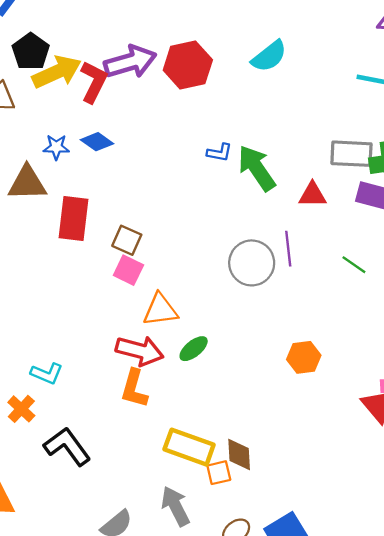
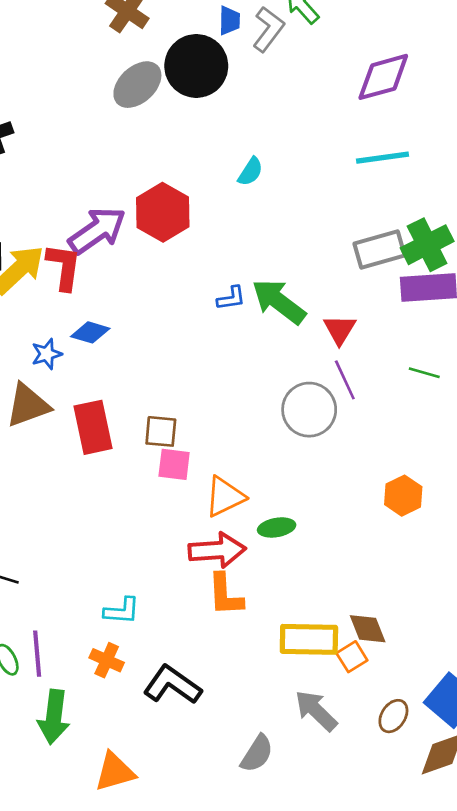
cyan semicircle: (269, 56) -> (250, 172), size x0.7
red triangle: (312, 195) -> (340, 330), moved, turned -40
green ellipse: (194, 349) -> (277, 527), turned 48

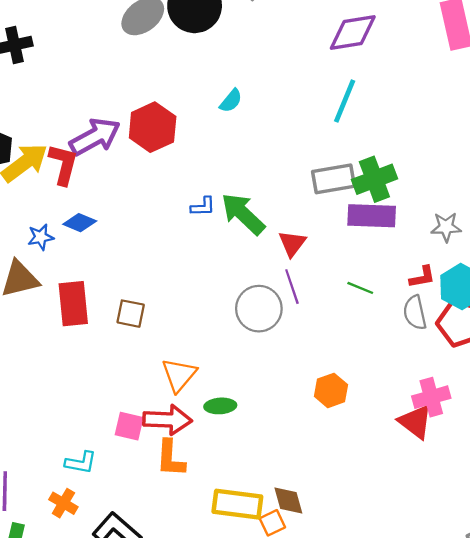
cyan line: (383, 158) -> (345, 101), turned -66
pink square: (174, 464) -> (129, 426), moved
orange triangle: (225, 497) -> (179, 375), turned -30

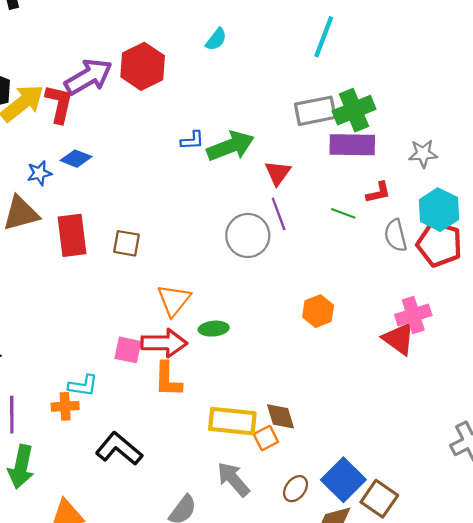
green arrow: (243, 214) -> (230, 146), turned 117
red L-shape: (422, 277) -> (378, 192), moved
orange cross: (63, 503) -> (65, 406), moved, turned -32

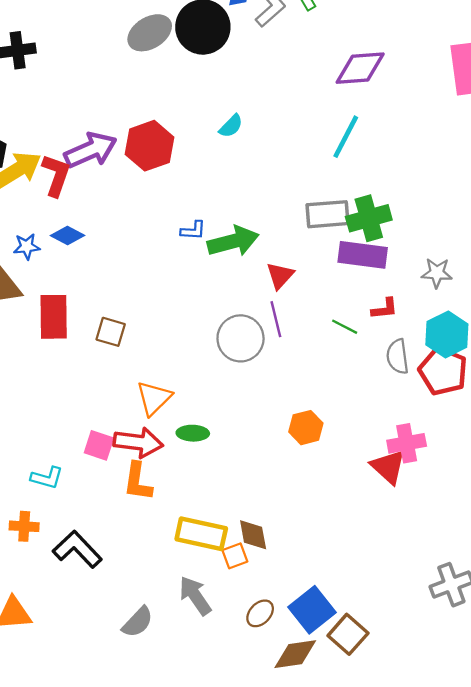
orange cross: (65, 406) -> (24, 526), moved

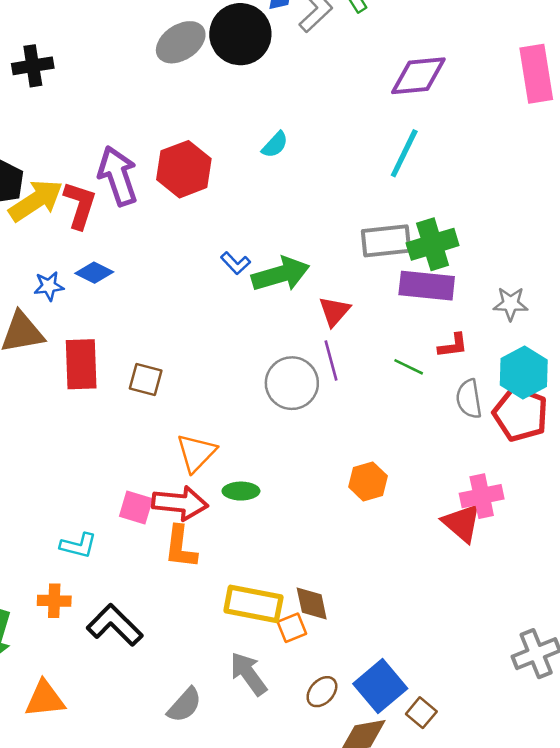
purple arrow: (91, 150) -> (118, 176), turned -84
blue L-shape: (193, 230) -> (236, 263), turned 45
brown square: (348, 634) -> (421, 713), size x0.7

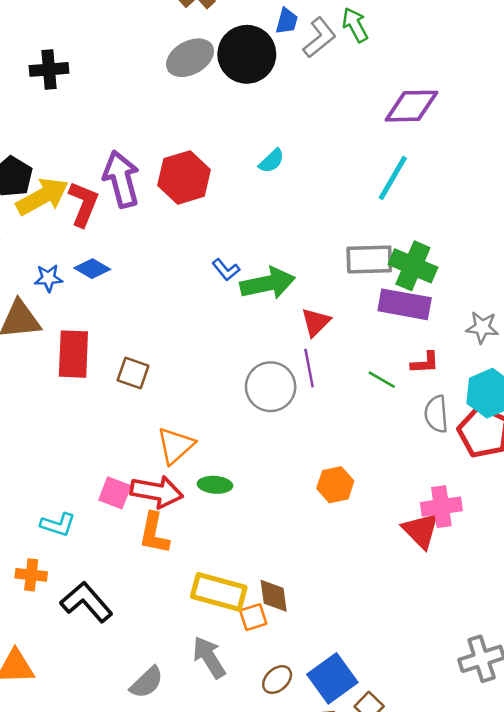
green cross: (433, 244) -> (413, 266), turned 36

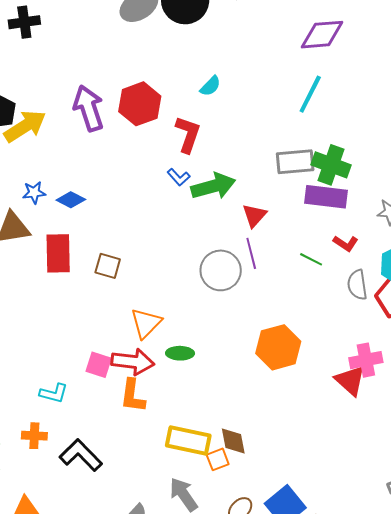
red L-shape: (83, 204) -> (188, 134), moved
blue diamond: (92, 269) -> (71, 200), moved
red L-shape: (425, 363) -> (346, 243), turned 40
orange hexagon: (335, 485) -> (278, 347), size x1.5

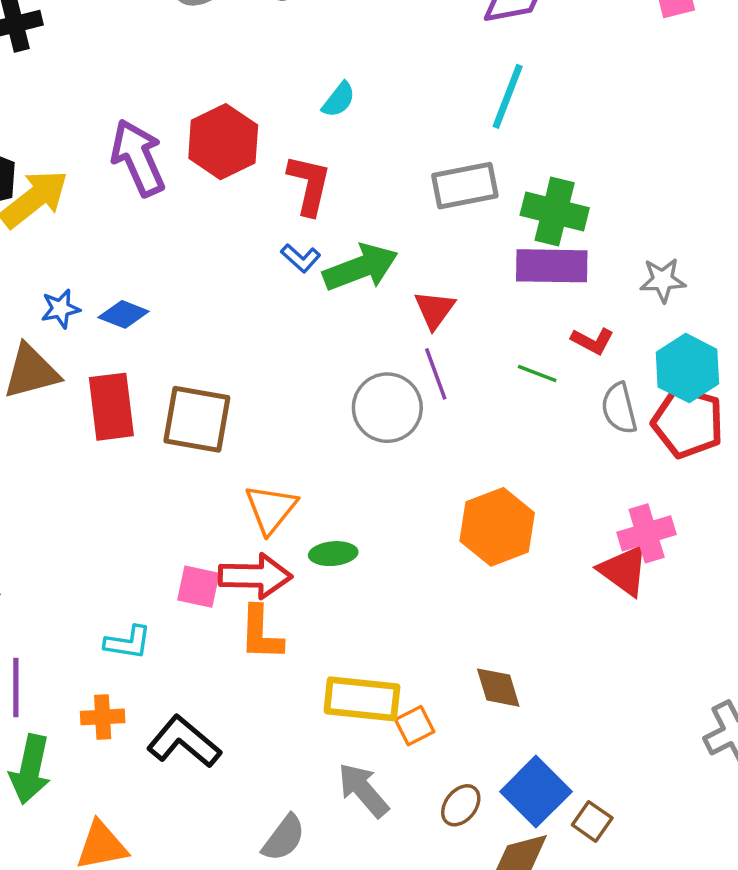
gray rectangle: (295, 162) -> (465, 186), moved
brown square: (108, 266) -> (197, 419), size x1.6
brown diamond: (233, 441) -> (498, 688), moved

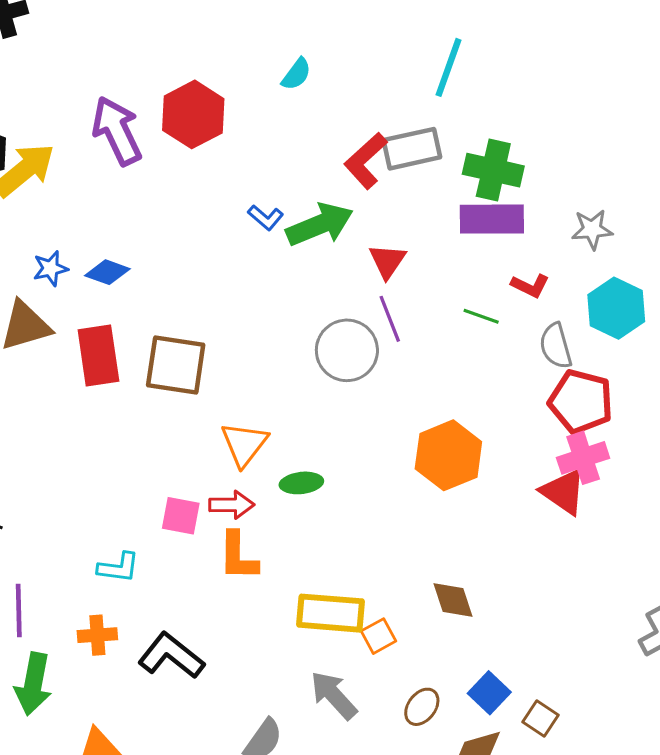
red L-shape: (309, 185) -> (366, 161), moved, turned -144
red pentagon: (688, 422) -> (581, 402), moved
red arrow: (255, 576) -> (232, 505), size x0.7
blue square: (536, 792) -> (489, 693), size x0.7

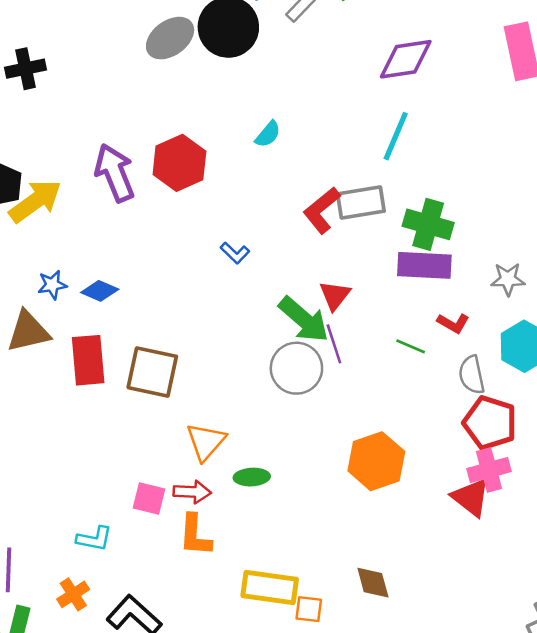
green arrow: (320, 225) -> (304, 319), moved, turned 60
orange cross: (97, 635) -> (73, 594), turned -32
orange square: (378, 636) -> (309, 609), turned 32

